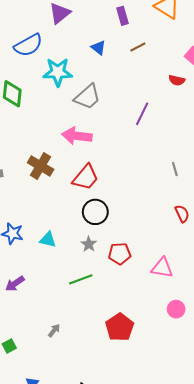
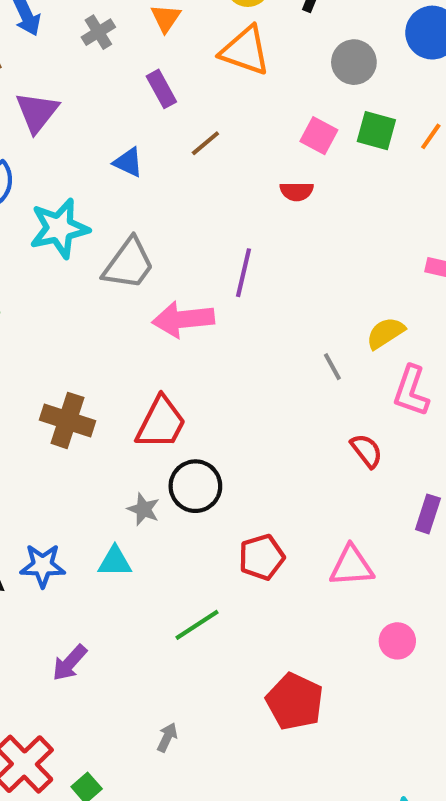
pink arrow: (77, 136) -> (183, 319), moved
gray star: (89, 244) -> (143, 509), moved

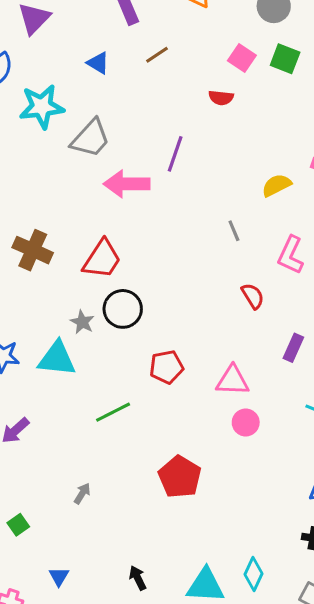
yellow semicircle: (385, 333) -> (276, 185), moved
cyan triangle: (115, 561) -> (57, 359), size x1.5
pink circle: (397, 641) -> (246, 422), moved

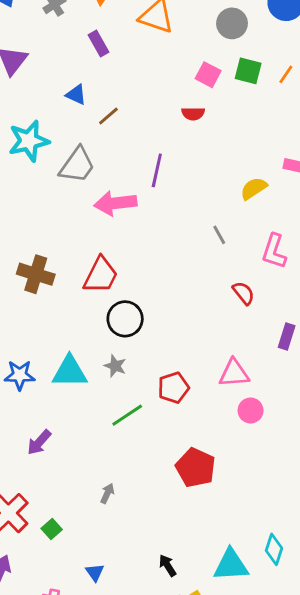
brown line: (157, 55) -> (108, 116), moved
gray star: (82, 322) -> (115, 366), moved
red pentagon: (166, 367) -> (173, 388), moved

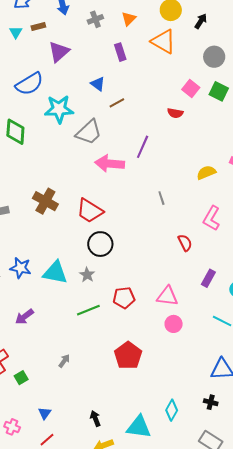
gray line: (219, 235) -> (161, 198), moved
red trapezoid: (101, 275) -> (90, 211), turned 84
cyan diamond: (274, 549) -> (172, 410), moved

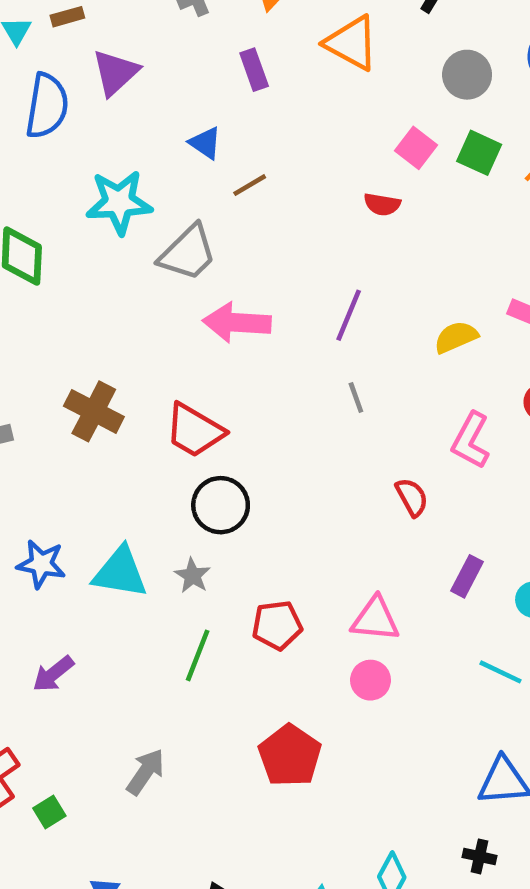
blue semicircle: (29, 84) -> (47, 106), moved, turned -48
purple line: (143, 147) -> (349, 315), moved
green line: (88, 310) -> (198, 655), turned -45
pink circle: (174, 324) -> (371, 680), moved
gray arrow: (64, 361) -> (146, 772), size x1.5

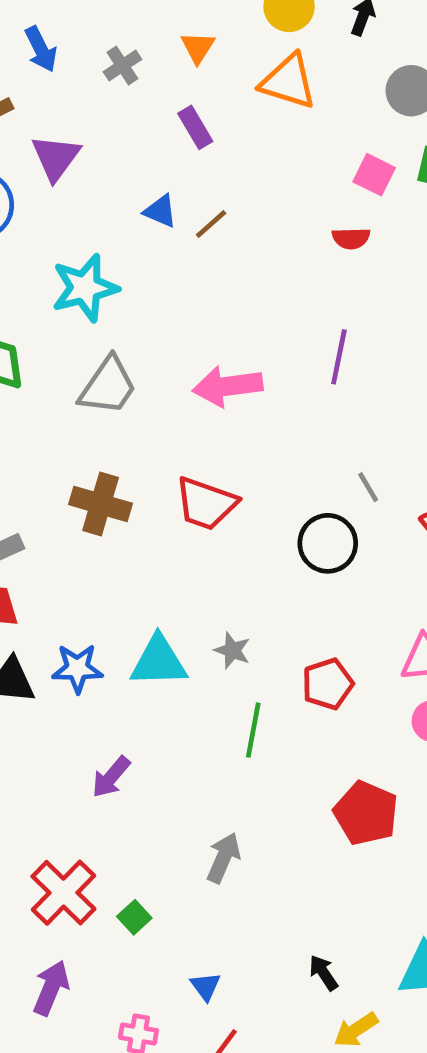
brown line: (250, 185) -> (211, 224), moved
gray trapezoid: (188, 253) -> (108, 386), moved
gray line: (356, 398) -> (368, 487), moved
black circle: (221, 505) -> (328, 543), moved

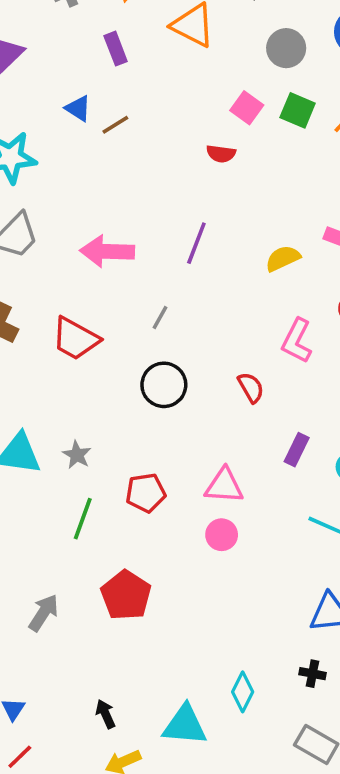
gray line: (368, 487) -> (160, 318), moved, turned 50
red pentagon: (366, 813) -> (126, 595), moved

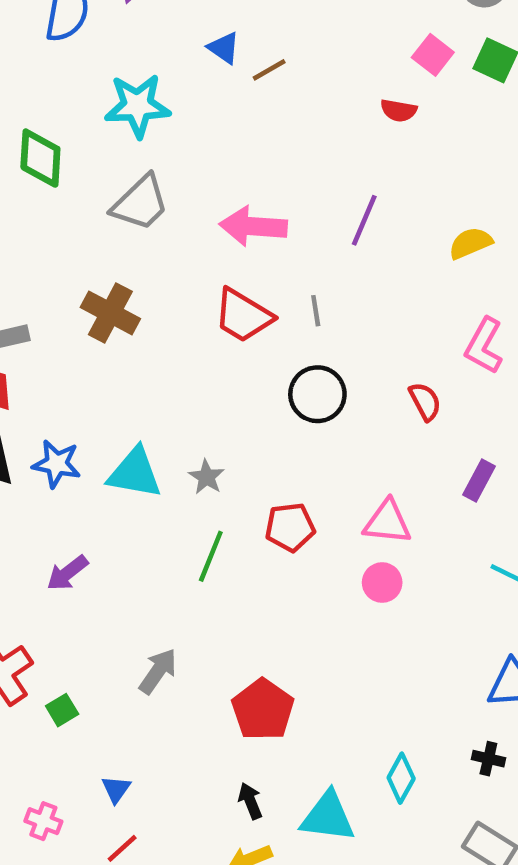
gray line: (160, 318) -> (316, 311), turned -40
red trapezoid: (75, 339) -> (243, 316), moved
red pentagon: (126, 595) -> (263, 710), moved
black arrow: (105, 714) -> (250, 801), moved

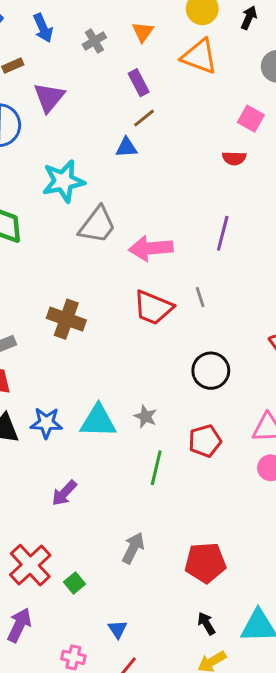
blue triangle: (224, 48) -> (127, 147), moved, turned -30
brown line: (269, 70) -> (144, 118), moved
gray trapezoid: (140, 203) -> (97, 225), moved
black circle: (317, 394) -> (211, 371), moved
red pentagon: (263, 710) -> (205, 563), turned -30

